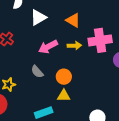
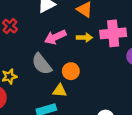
gray semicircle: (37, 72) -> (42, 64), size x1.5
yellow triangle: (64, 96) -> (60, 91), moved

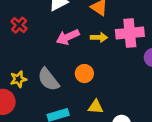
gray semicircle: (42, 64) -> (48, 79), moved
yellow triangle: (60, 91) -> (96, 107), moved

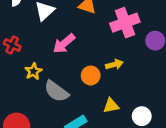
yellow arrow: (99, 37) -> (114, 64), moved
yellow star: (18, 79) -> (33, 71), moved

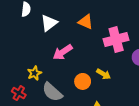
red cross: (12, 45) -> (19, 93), moved
yellow arrow: (114, 64) -> (104, 74), turned 40

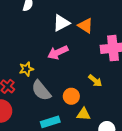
white triangle: (49, 23) -> (61, 23), moved
orange circle: (83, 81) -> (71, 96), moved

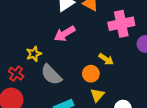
orange circle: (71, 96) -> (91, 74), moved
yellow triangle: (84, 114) -> (97, 95), turned -48

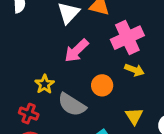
pink cross: (121, 24) -> (127, 38), moved
orange circle: (91, 74) -> (102, 85), moved

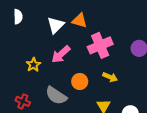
yellow arrow: (134, 70) -> (110, 77), moved
yellow star: (45, 84) -> (33, 65), moved

